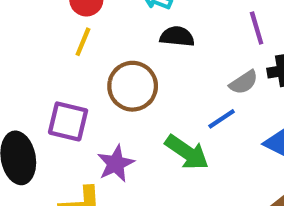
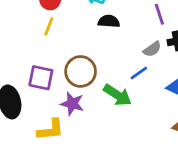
brown circle: (133, 86) -> (81, 71), moved
purple star: (116, 164) -> (72, 104), turned -30

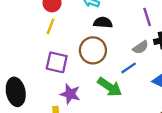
brown circle: (81, 71) -> (93, 50), moved
purple square: (41, 78) -> (57, 62), moved

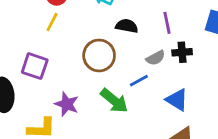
black semicircle: (103, 23) -> (127, 26), moved
purple square: (57, 62) -> (35, 66), moved

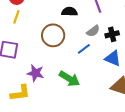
black cross: (182, 52) -> (112, 34), moved
green arrow: (114, 101) -> (69, 79), moved

